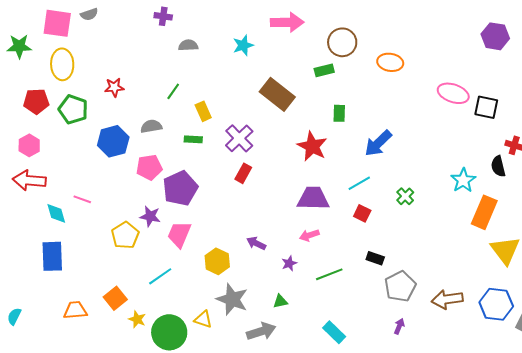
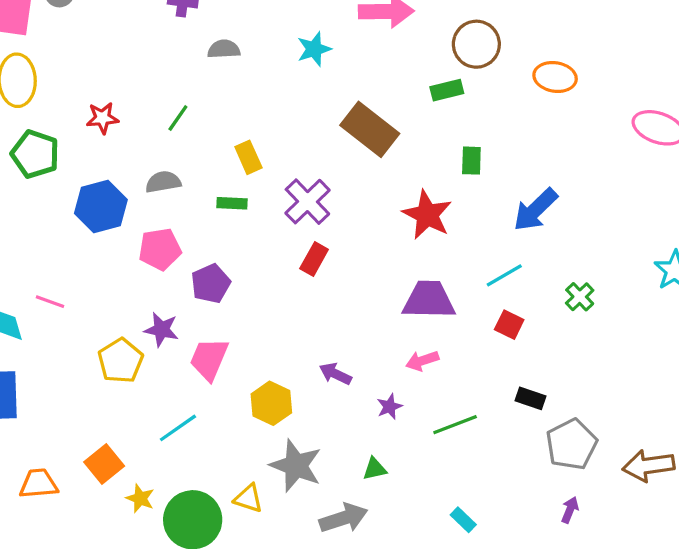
green line: (173, 91) -> (178, 118), moved
purple pentagon: (180, 188) -> (211, 284), size x0.7
cyan rectangle: (334, 332) -> (463, 520), size x0.7

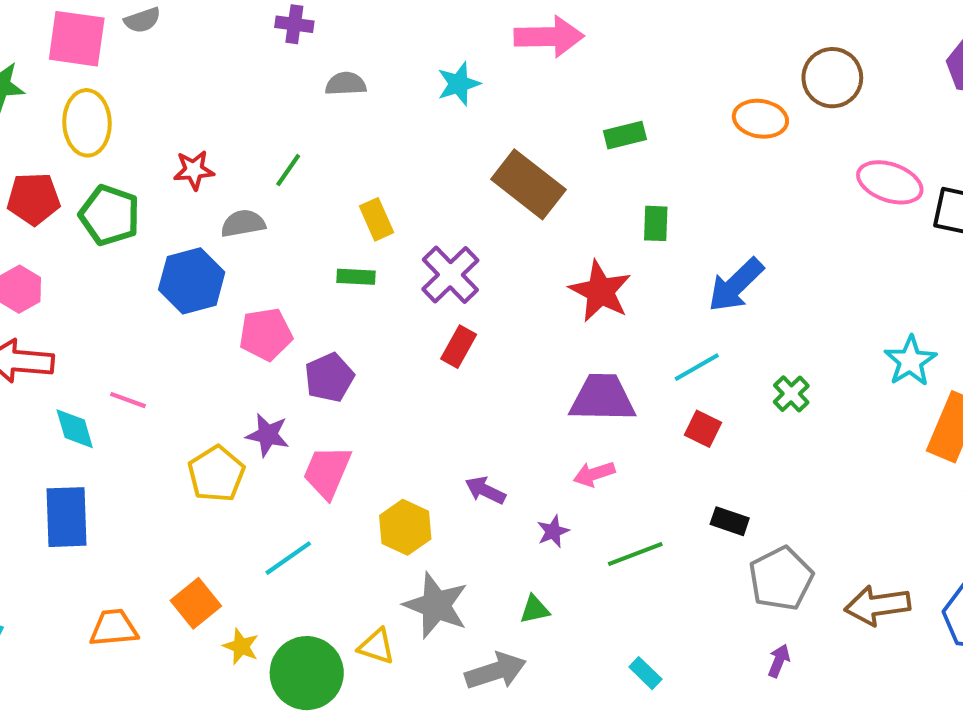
brown circle: (476, 44) -> (832, 78), moved
gray semicircle: (163, 182) -> (243, 223), moved

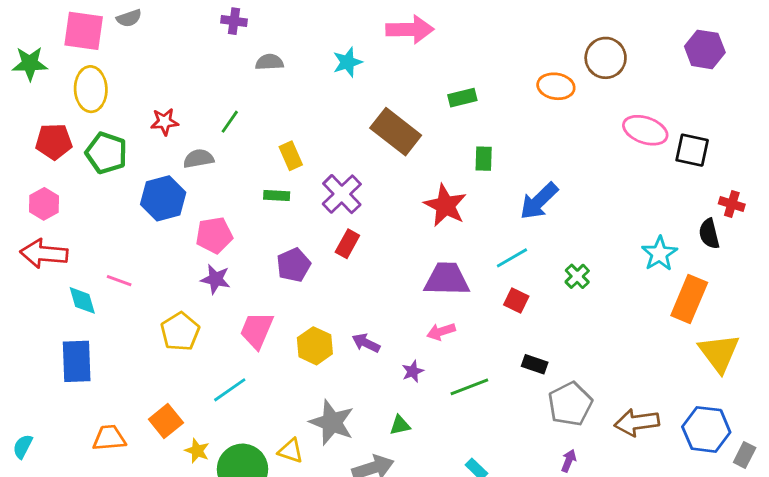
purple pentagon: (329, 377) -> (294, 265), moved
purple star: (268, 435) -> (216, 279), moved
yellow hexagon: (405, 527) -> (315, 346), moved

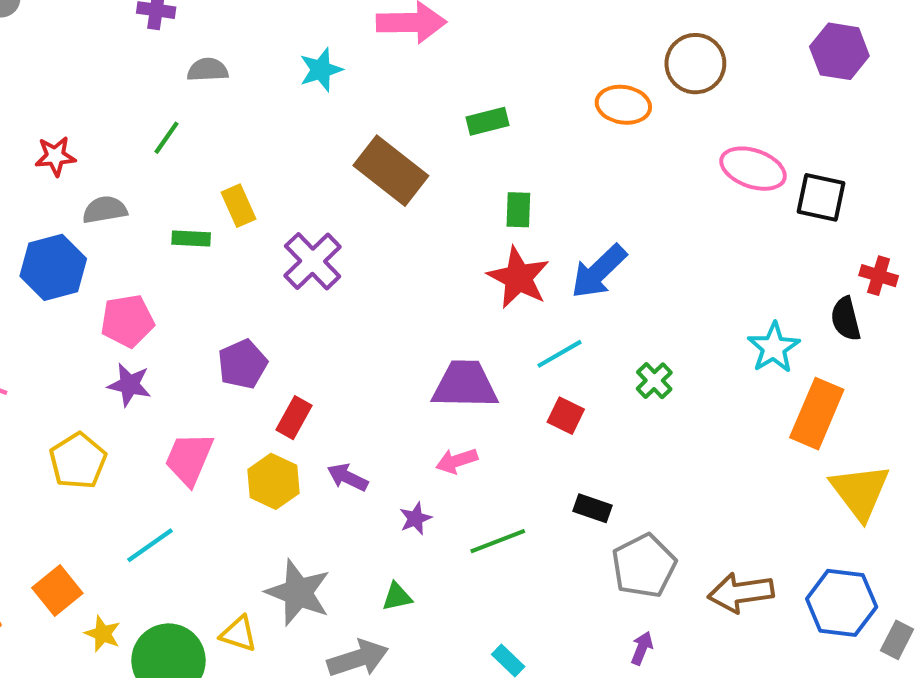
green line: (230, 122) -> (166, 138), moved
green rectangle: (277, 195) -> (191, 239), moved
red star: (445, 205) -> (518, 278), moved
red rectangle: (347, 244) -> (294, 418), moved

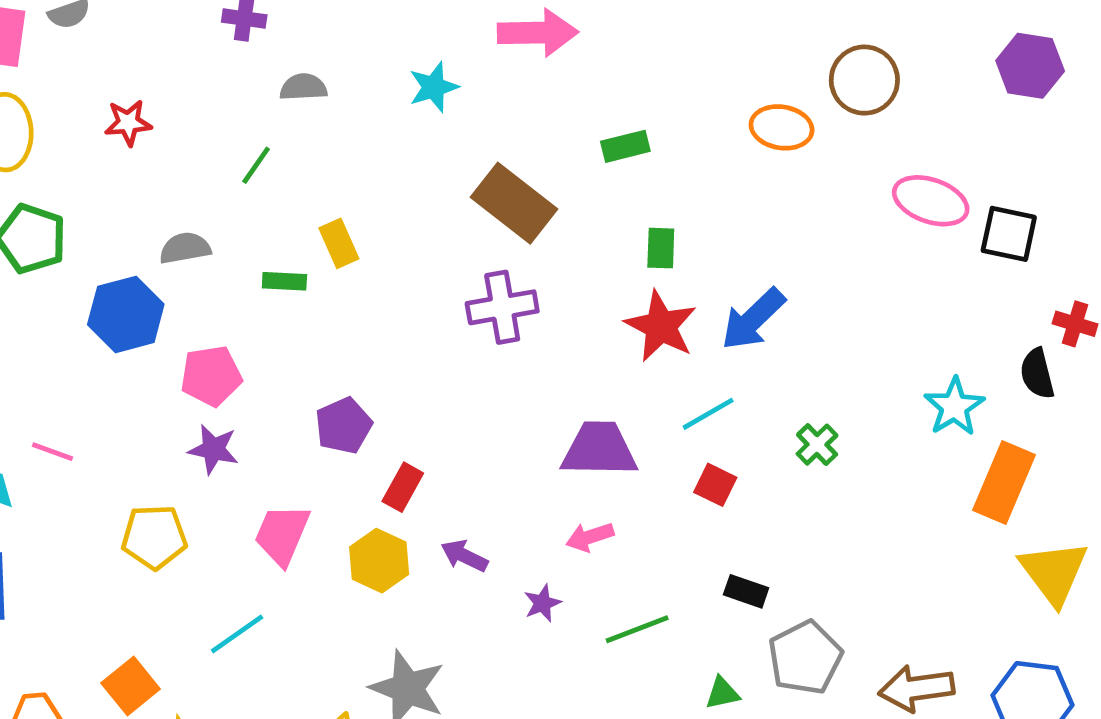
red star: (55, 156) -> (128, 123), moved
purple cross: (313, 261) -> (502, 307), moved, turned 34
yellow pentagon: (78, 461) -> (154, 537), turned 30
green triangle: (397, 597) -> (722, 693), moved

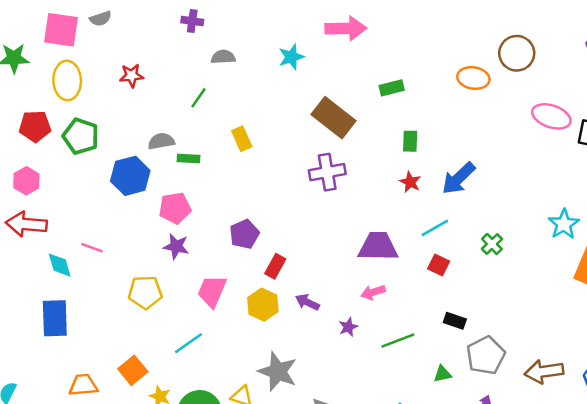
green rectangle: (284, 281) -> (189, 159), moved
red star: (661, 326) -> (410, 182), size x0.6

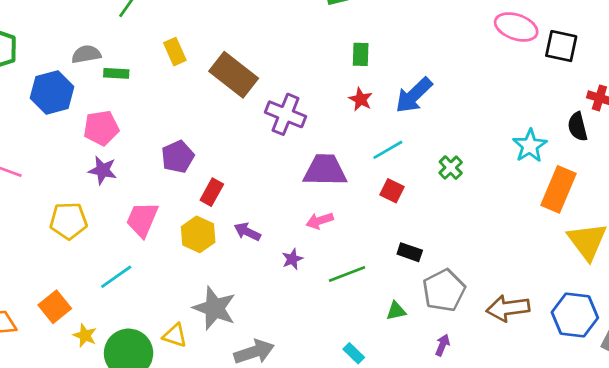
brown rectangle: (333, 118) -> (234, 75), moved
purple cross: (327, 172) -> (285, 114), moved, turned 32

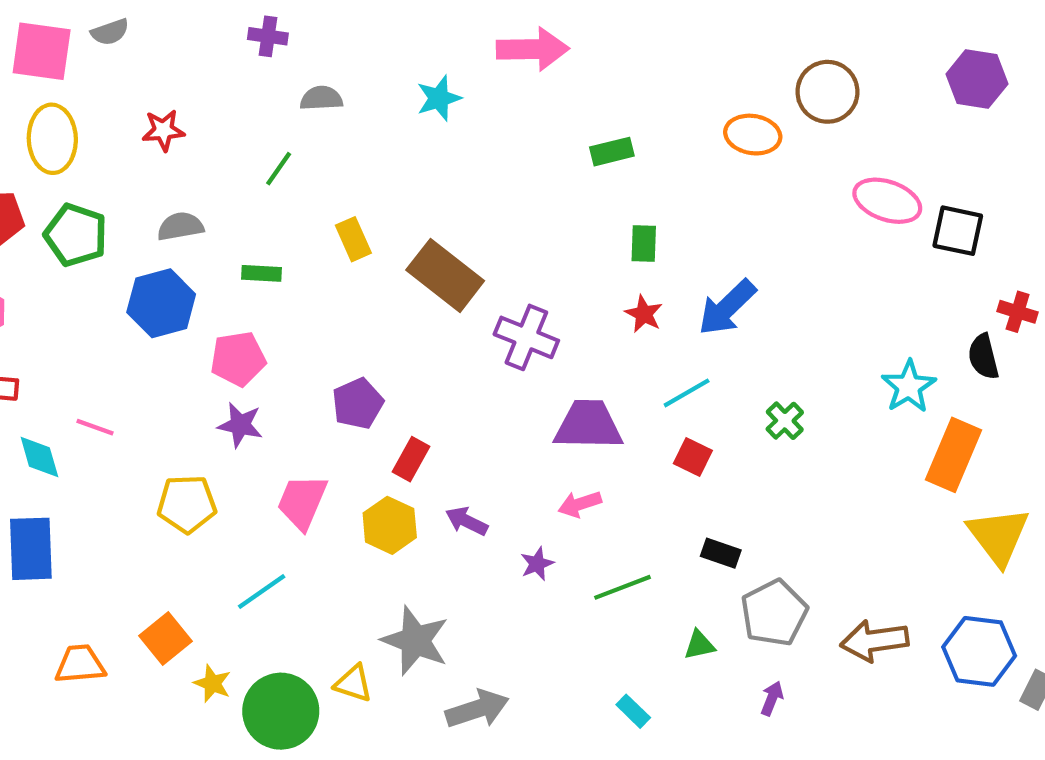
gray semicircle: (86, 54) -> (180, 226), moved

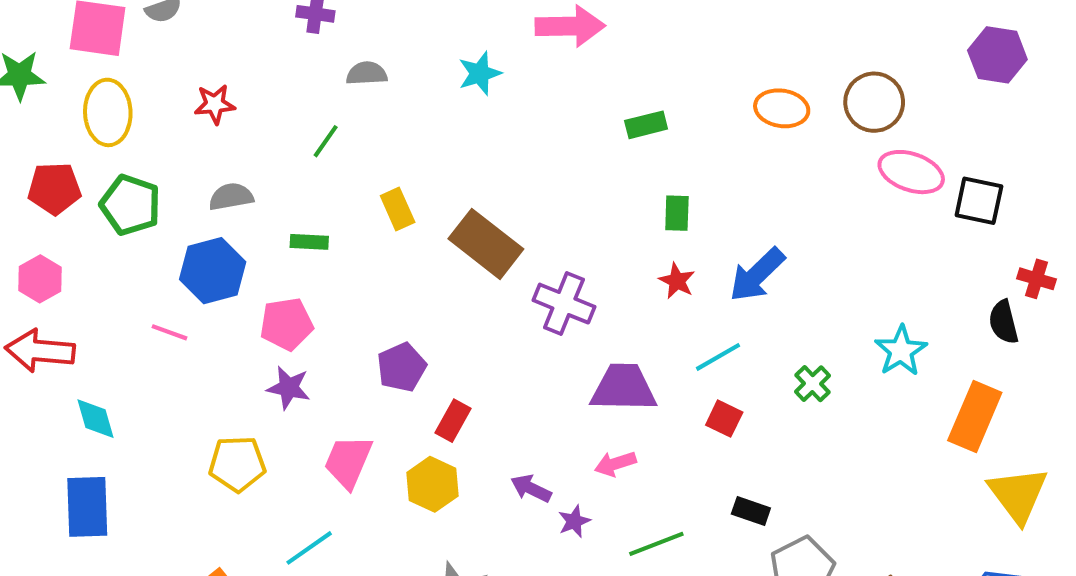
brown circle: (827, 92) -> (874, 102), moved
cyan star: (909, 387) -> (901, 351), moved
pink line: (95, 427) -> (169, 332), moved
purple arrow: (467, 521) -> (531, 488), moved

